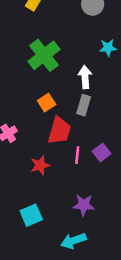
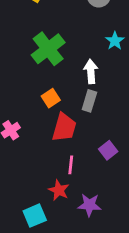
cyan star: (108, 48) -> (115, 41), turned -30
pink line: (77, 155) -> (71, 165), moved
red star: (40, 165) -> (59, 190), moved, turned -30

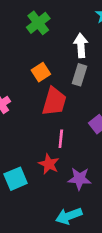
green cross: (48, 49) -> (38, 23), size x0.7
cyan square: (35, 216) -> (16, 179), moved

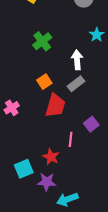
gray rectangle: (79, 75) -> (76, 84), turned 35
pink line: (61, 139) -> (71, 139), moved
purple star: (79, 179) -> (47, 182), moved

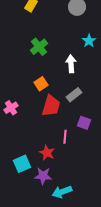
gray rectangle: (76, 84) -> (74, 95), moved
purple square: (91, 124) -> (84, 123), turned -32

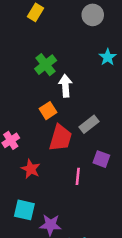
white arrow: (71, 64) -> (65, 86), moved
red star: (47, 153) -> (31, 169), moved
cyan square: (22, 164) -> (24, 210), turned 36

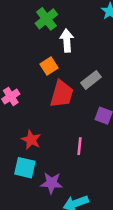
red star: (31, 169) -> (31, 140), moved
pink line: (78, 176) -> (80, 146), moved

